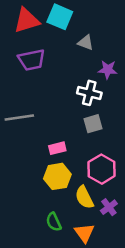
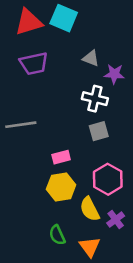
gray triangle: (86, 43) -> (91, 58), moved

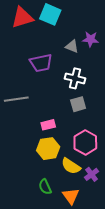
purple trapezoid: (34, 64) -> (41, 63), moved
purple star: (114, 74) -> (90, 39), moved
yellow semicircle: (90, 209) -> (71, 166), turned -30

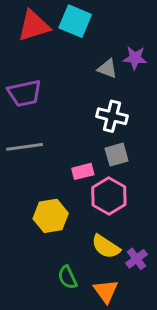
purple trapezoid: (41, 63) -> (25, 93), moved
pink rectangle: (48, 125) -> (83, 171), moved
pink hexagon: (85, 142) -> (109, 196), moved
yellow hexagon: (48, 149) -> (51, 216), moved

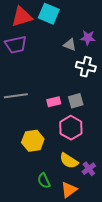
purple trapezoid: (25, 93) -> (16, 45), moved
white cross: (112, 116) -> (86, 67), moved
pink rectangle: (83, 171) -> (54, 102), moved
orange triangle: (106, 291) -> (69, 190), turned 30

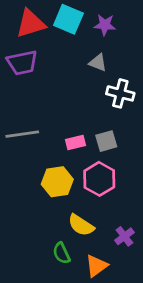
purple star: (88, 38) -> (105, 25), moved
yellow hexagon: (33, 141) -> (57, 182), moved
yellow semicircle: (69, 161) -> (81, 225), moved

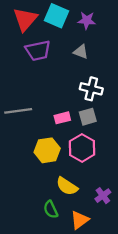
red triangle: (31, 23) -> (25, 19), turned -32
purple trapezoid: (22, 63) -> (38, 51), moved
white cross: (120, 93) -> (91, 89), moved

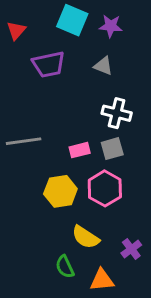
red triangle: (25, 19) -> (16, 30), moved, size x0.6
orange triangle: (80, 220) -> (102, 280), turned 30

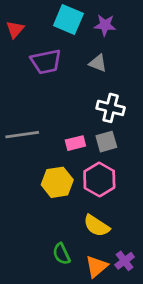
yellow semicircle: (86, 237) -> (96, 226), moved
purple cross: (131, 249) -> (125, 261), moved
orange triangle: (102, 280) -> (96, 266), turned -35

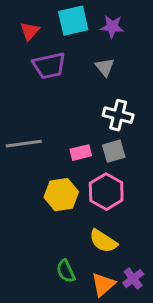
cyan square: (68, 20) -> (73, 21), turned -36
red triangle: (15, 29) -> (30, 31), moved
gray triangle: (98, 63) -> (105, 67), turned 30

